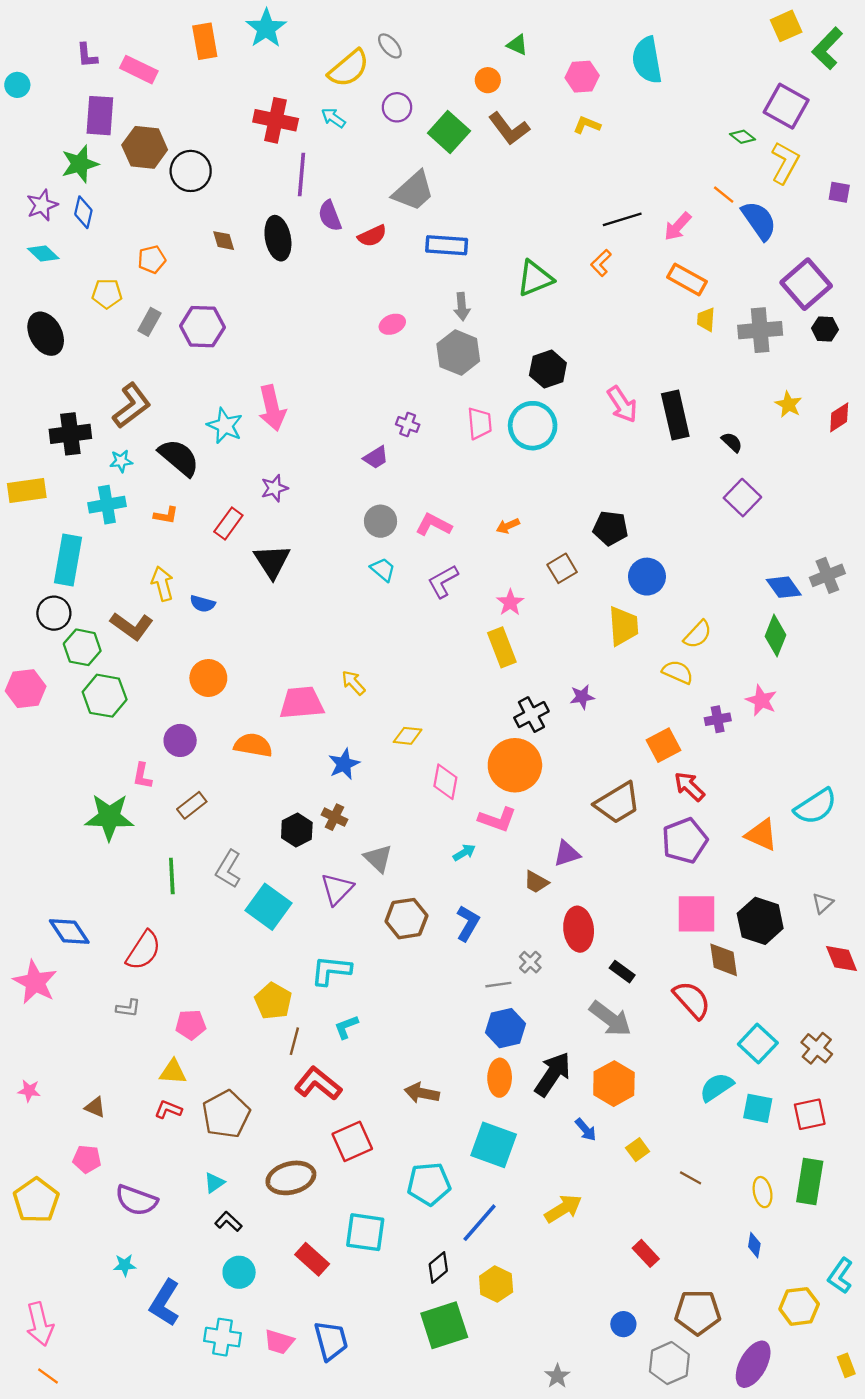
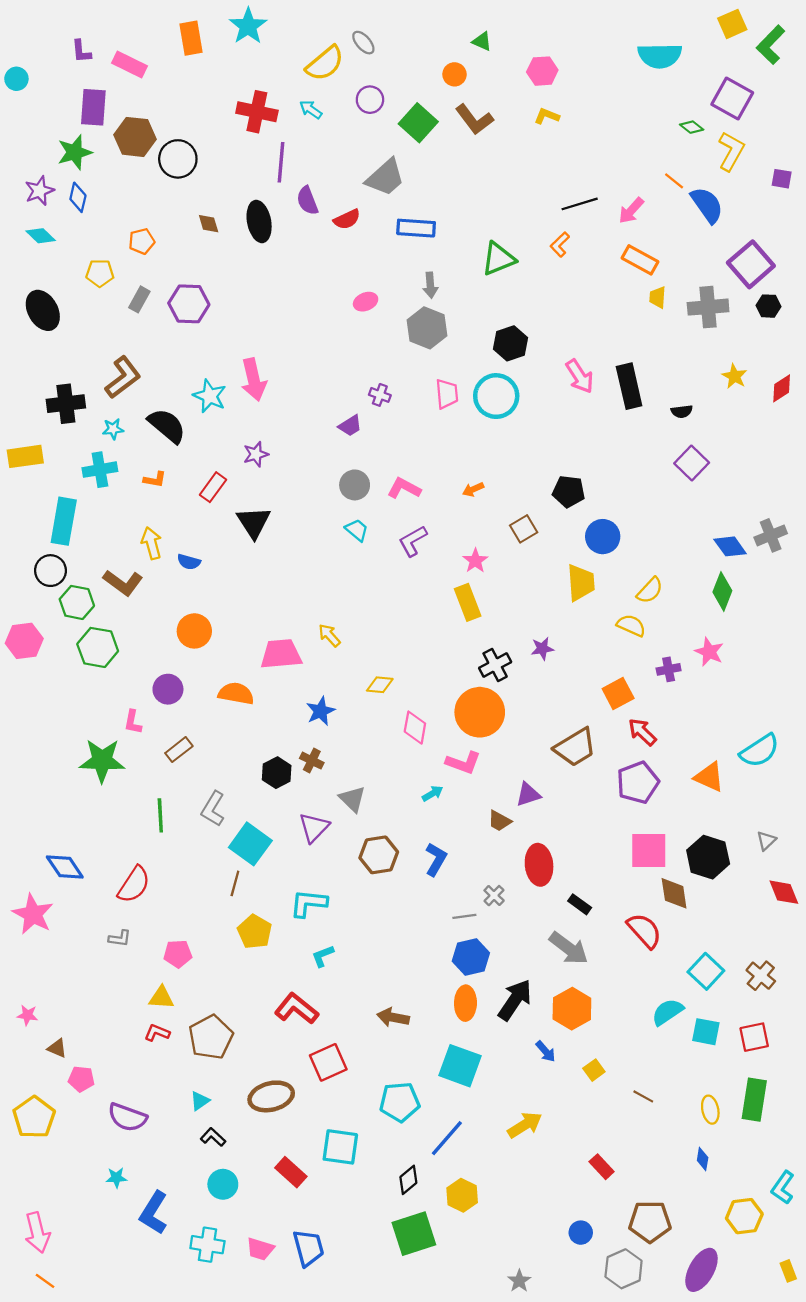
cyan semicircle: (647, 60) -> (660, 56), moved, turned -81
black semicircle: (732, 442) -> (682, 411), turned 130
brown line: (294, 1041) -> (235, 883), moved
brown triangle: (95, 1107) -> (57, 1048), moved

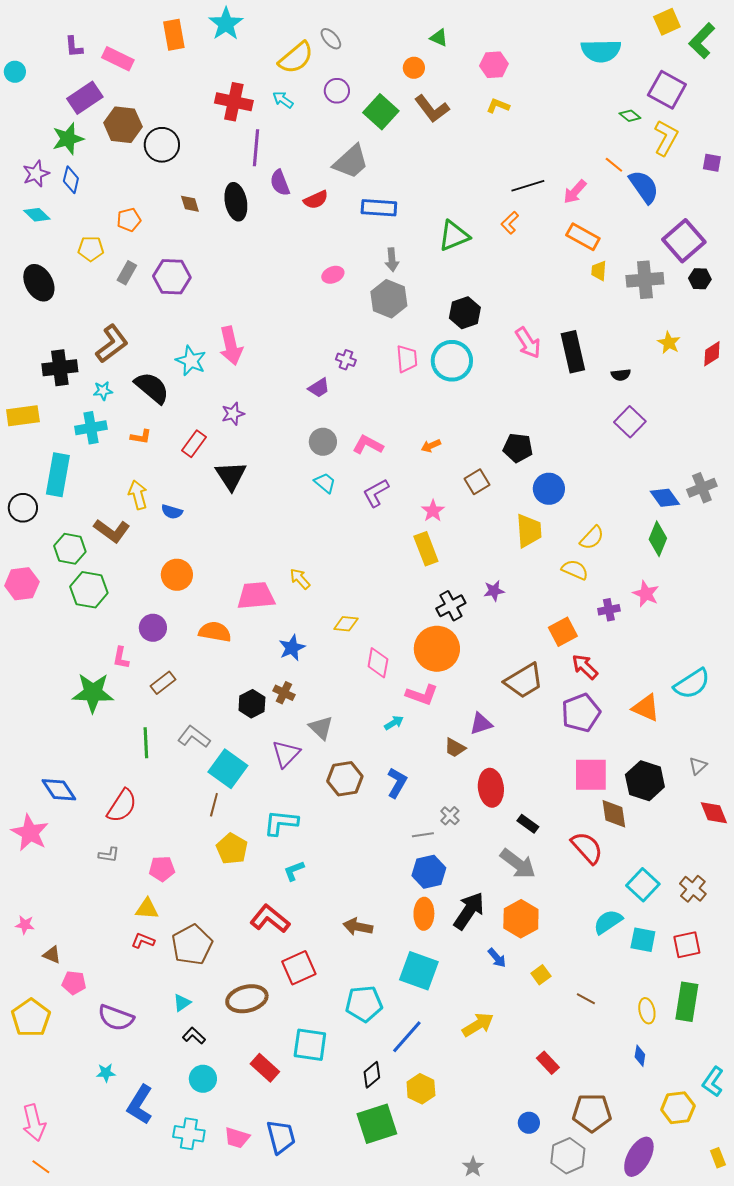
purple rectangle: (93, 107) -> (85, 98), turned 52
black circle: (50, 571) -> (23, 508), moved
gray L-shape: (213, 809) -> (194, 737), turned 96

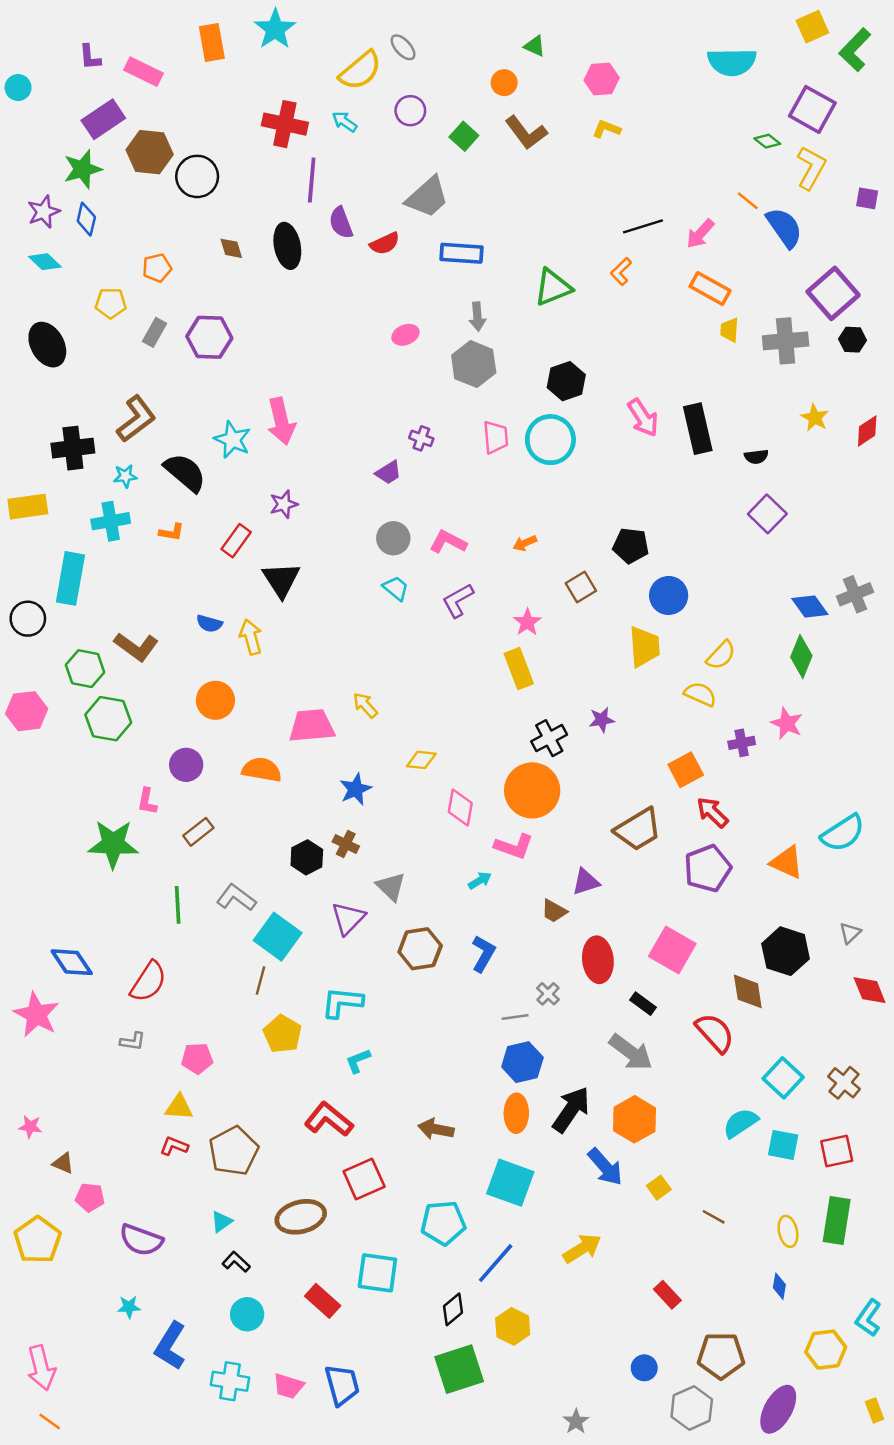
green square: (381, 112) -> (464, 136), size x0.7
yellow arrow: (138, 495) -> (251, 637), moved
pink square: (591, 775) -> (672, 950), moved, turned 30
blue arrow: (497, 958) -> (605, 1167), size x1.6

